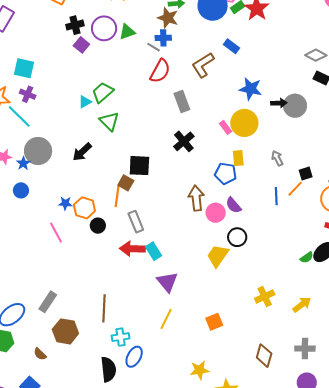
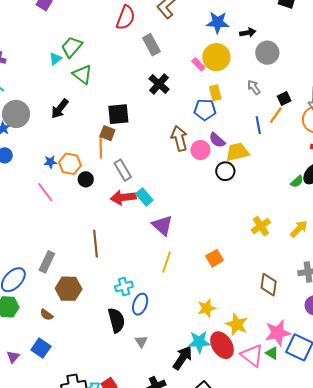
gray circle: (295, 106) -> (267, 53), moved
yellow trapezoid: (218, 256) -> (237, 152), moved, turned 50
brown line: (104, 308) -> (95, 244), moved

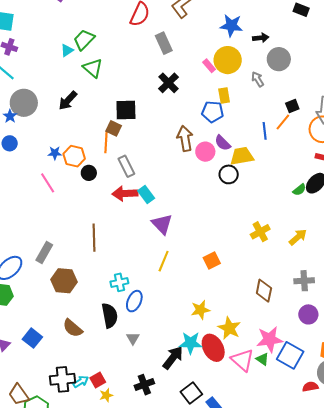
gray arrow: (254, 87) -> (258, 79), moved
brown semicircle: (47, 315) -> (73, 328), moved, size x1.5

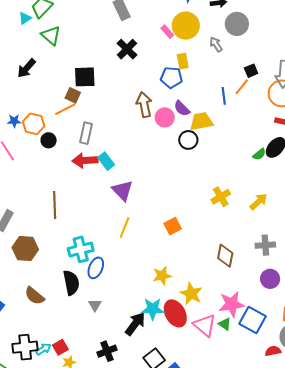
orange line: (106, 142) -> (65, 109), turned 60
gray rectangle: (126, 166) -> (86, 133), turned 40
cyan cross: (119, 282) -> (81, 249), size x1.4

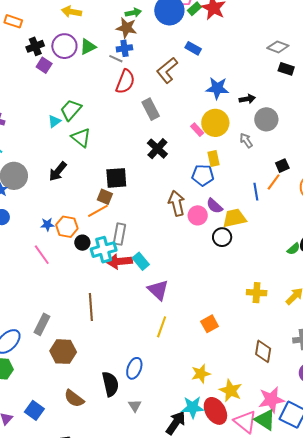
yellow cross: (221, 197) -> (257, 293), turned 36
cyan cross: (81, 249) -> (104, 250), moved
green triangle: (225, 324) -> (265, 420), size x1.6

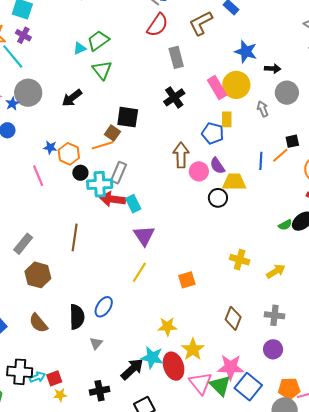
pink rectangle: (197, 130) -> (217, 88), size x1.6

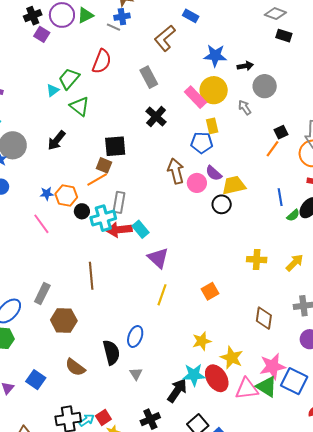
red semicircle: (157, 25) -> (102, 61), moved
blue line: (261, 161) -> (280, 197), moved
pink triangle: (200, 383) -> (247, 389), turned -45

